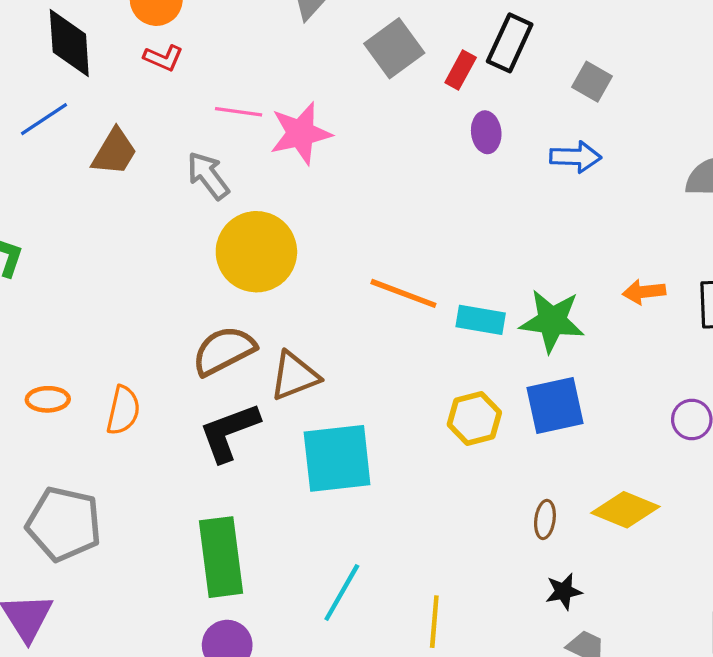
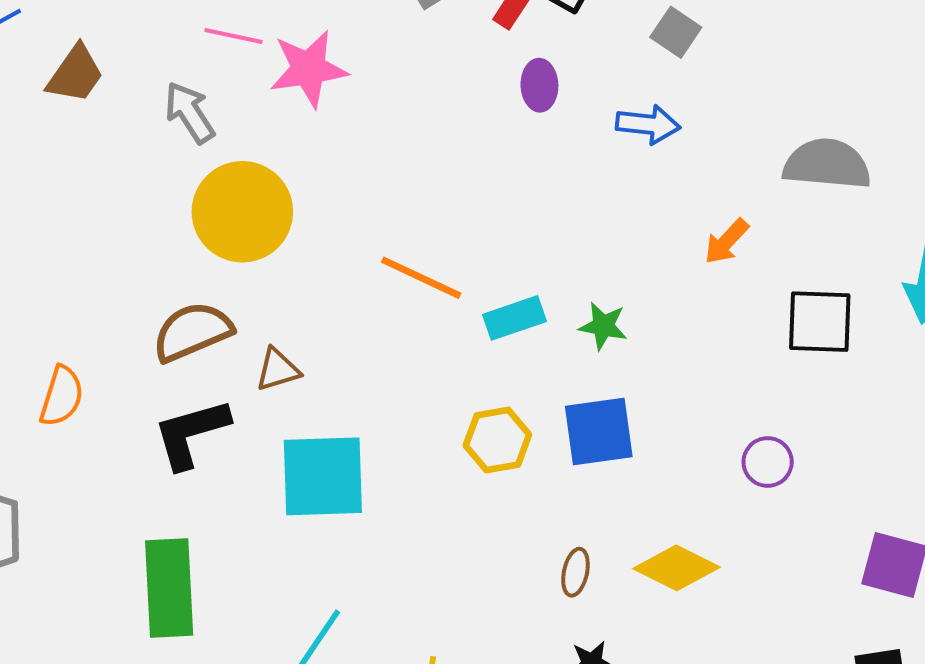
orange arrow: (644, 292) -> (726, 241), moved, turned -45
cyan rectangle: (481, 320) -> (515, 318), turned -33
green star: (552, 321) -> (603, 326), size x0.6
brown triangle: (294, 376) -> (278, 370), size x0.7

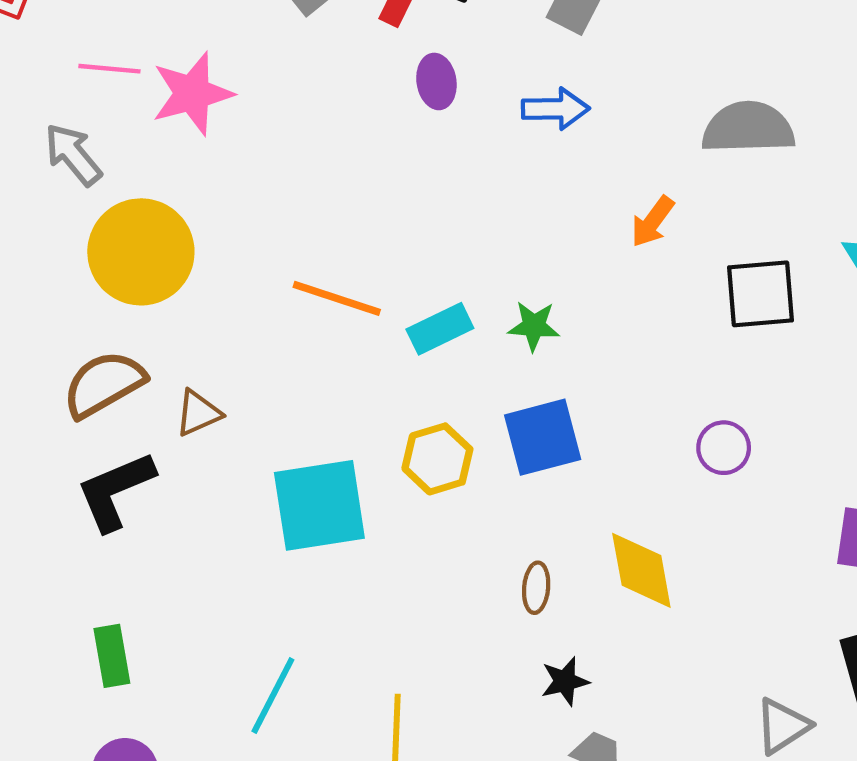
cyan square: (323, 476) -> (319, 505), moved
yellow diamond: (676, 568) -> (641, 570), turned 60
green rectangle: (169, 588) -> (112, 656), size x0.6

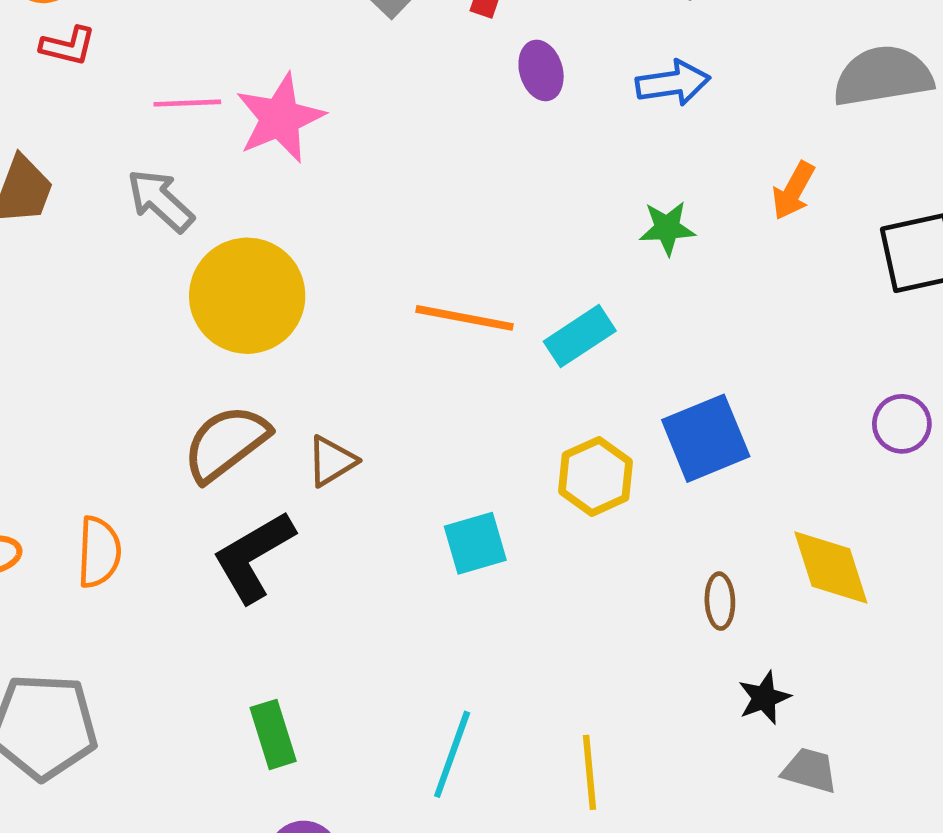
green star: (534, 326) -> (667, 228), moved
cyan square: (319, 505) -> (475, 543), size x0.6

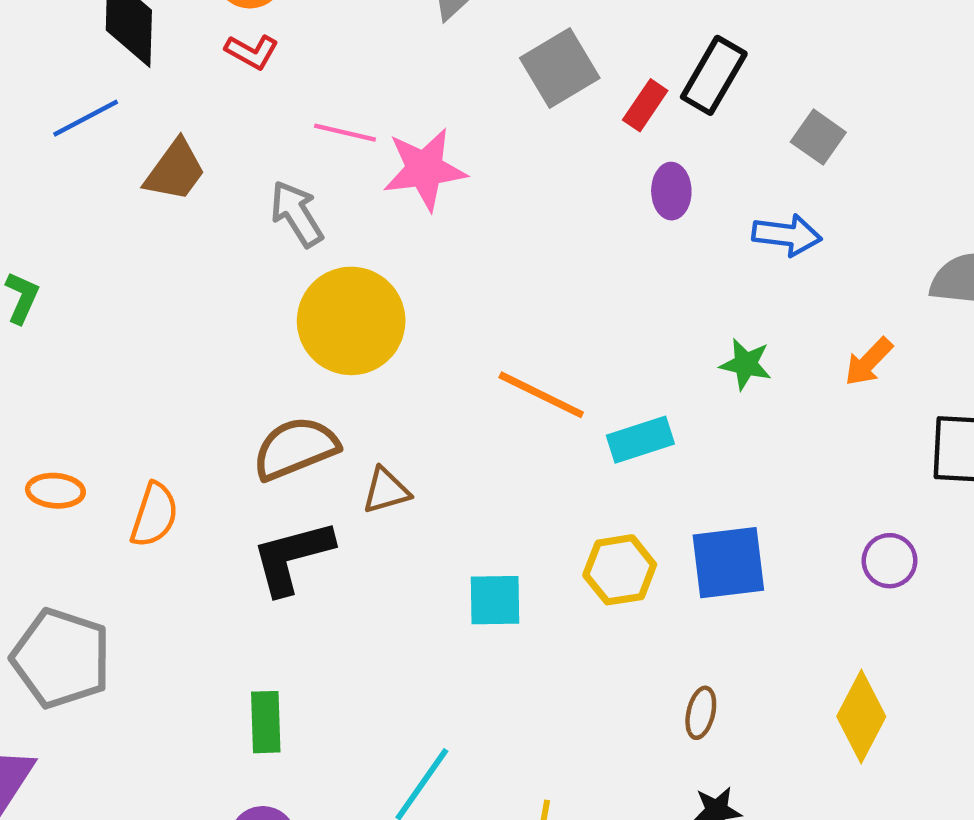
purple circle: (902, 424) -> (890, 561), moved
yellow diamond: (831, 567) -> (861, 717), moved, turned 30

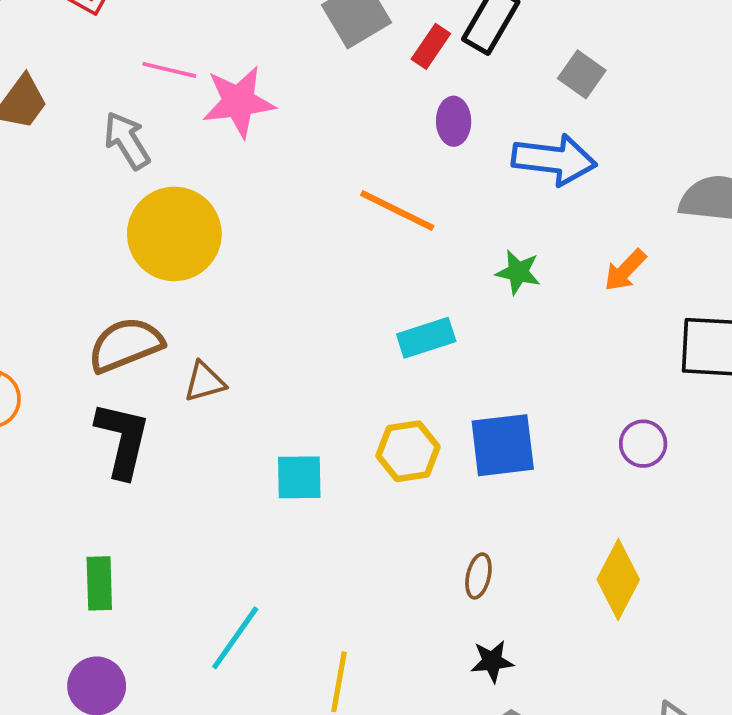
blue arrow: (787, 235) -> (554, 160), size x1.4
orange line: (541, 395) -> (397, 211), moved
black L-shape: (292, 557) -> (123, 440), turned 118

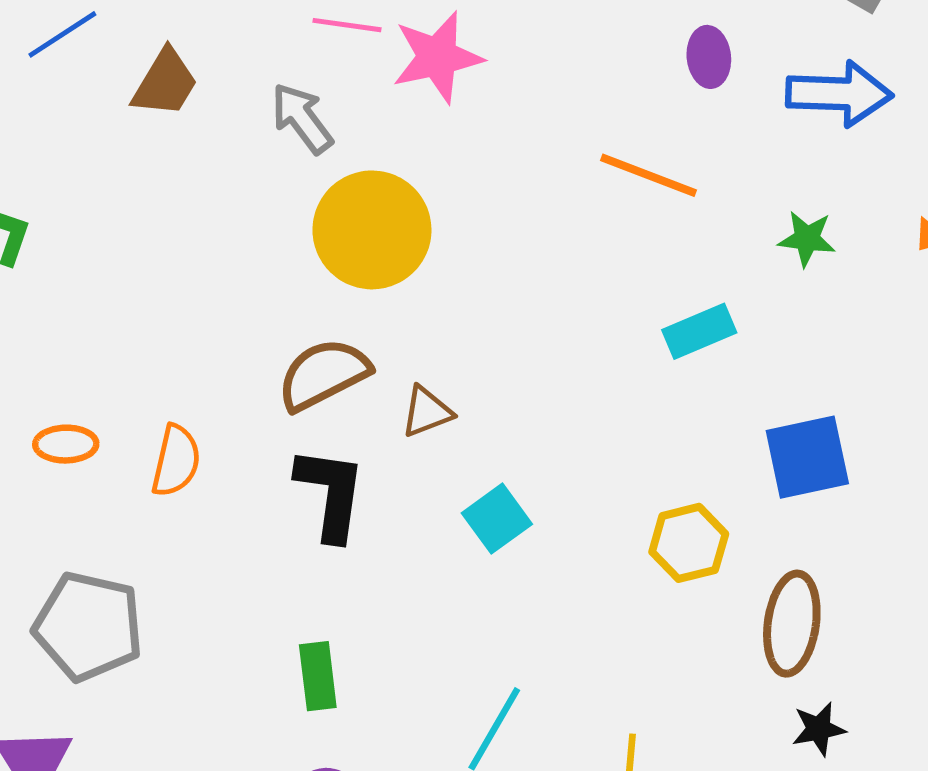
yellow hexagon: (408, 451) -> (689, 543), moved
cyan square: (299, 477) -> (497, 519), moved, turned -30
brown ellipse: (478, 576) -> (792, 624), size x1.8

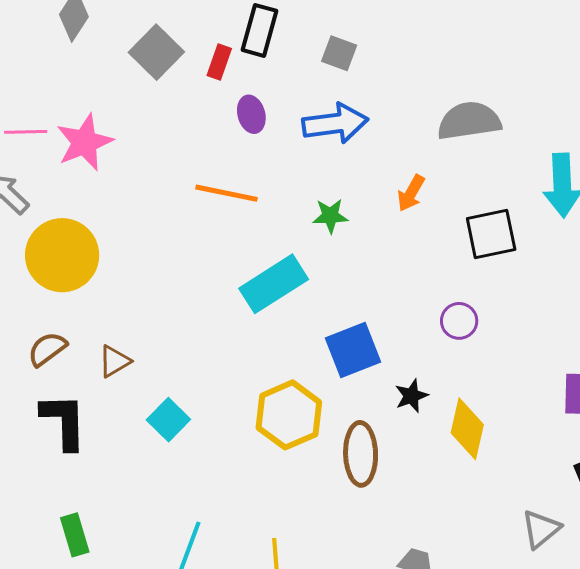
cyan rectangle: (699, 331) -> (274, 284), size x1.5
brown semicircle: (324, 374) -> (47, 349), size x0.7
yellow hexagon: (689, 543) -> (289, 415), size x1.4
black star: (819, 729) -> (411, 396), moved

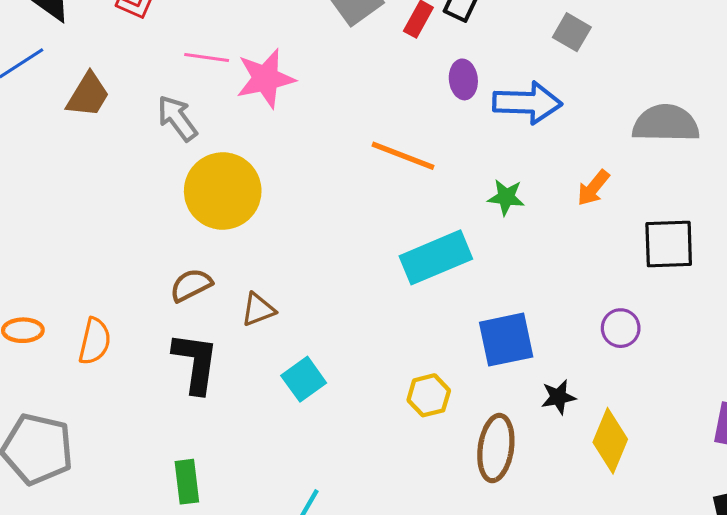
gray square: (339, 53) -> (572, 32), moved
purple ellipse: (251, 114) -> (463, 79), moved
yellow hexagon: (289, 415) -> (429, 395), size x0.6

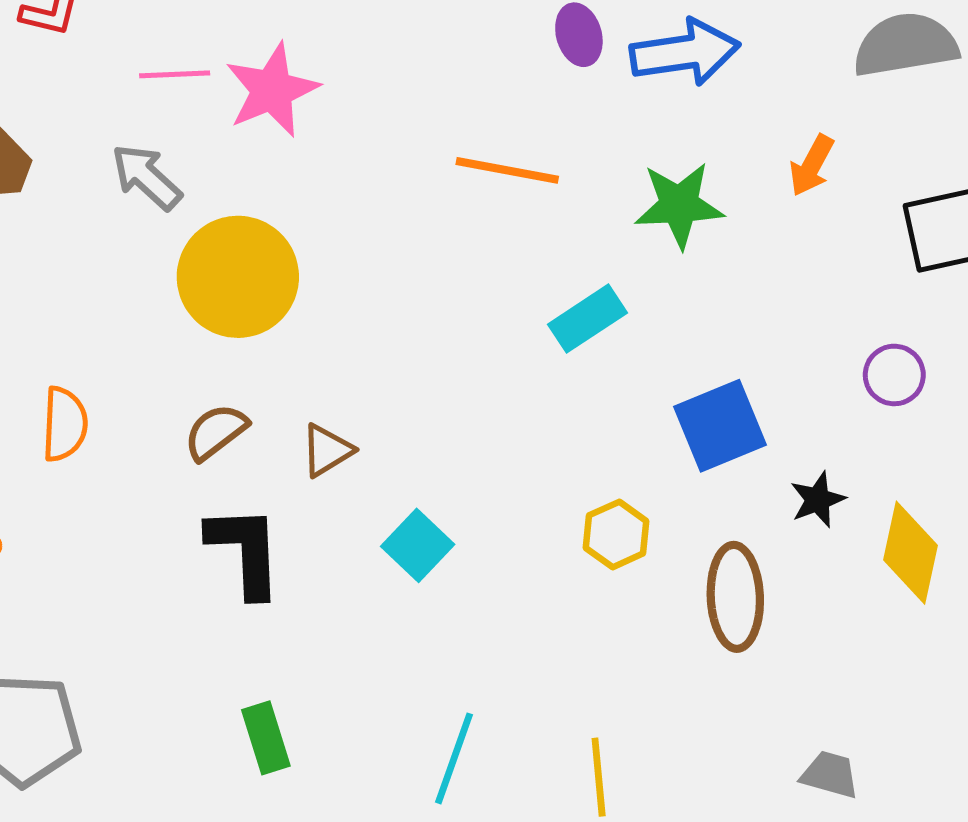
green star: (506, 197) -> (679, 205), size x1.5
cyan rectangle: (436, 257) -> (587, 319), size x0.7
orange semicircle: (95, 341) -> (65, 424), moved

